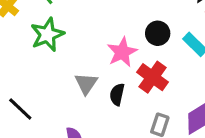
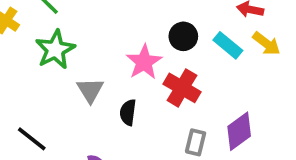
gray triangle: (86, 84) -> (90, 90), moved
black semicircle: (117, 94) -> (128, 112), moved

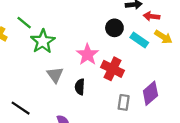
black circle: (183, 36) -> (114, 28), moved
green star: (55, 50) -> (43, 41), moved

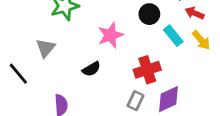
red cross: (113, 69) -> (147, 70), moved, turned 30
gray triangle: (55, 75) -> (46, 48), moved
black semicircle: (80, 87) -> (91, 69), turned -140

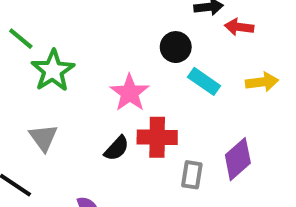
cyan rectangle: (173, 36) -> (204, 81), moved
yellow arrow: (201, 40) -> (262, 82), moved, turned -40
red cross: (147, 70) -> (157, 137), moved, turned 35

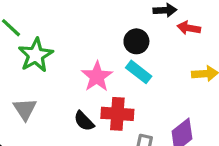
cyan rectangle: (204, 81) -> (139, 72), moved
black semicircle: (117, 148) -> (84, 121), turned 90

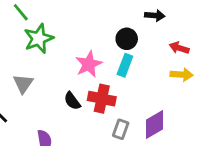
red arrow: (189, 28) -> (179, 48), moved
cyan rectangle: (139, 72) -> (125, 65), turned 65

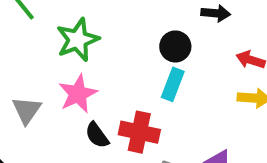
green star: (39, 39) -> (78, 40), moved
pink star: (89, 64) -> (78, 94), moved

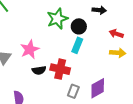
green star: (78, 40) -> (57, 19), moved
black semicircle: (97, 135) -> (39, 70), turned -64

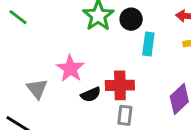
cyan rectangle: (77, 45) -> (148, 44), moved
gray rectangle: (73, 91) -> (125, 115), moved

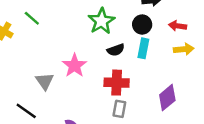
black circle: (131, 19) -> (142, 25), moved
black semicircle: (91, 95) -> (116, 50), moved

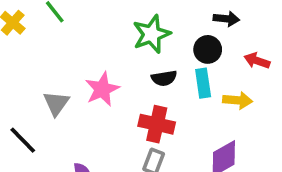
cyan rectangle: (143, 48) -> (203, 83), turned -30
yellow arrow: (184, 49) -> (238, 100), moved

